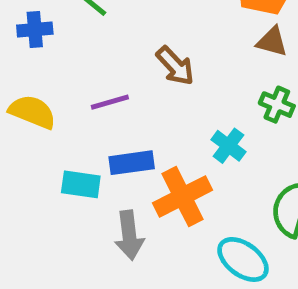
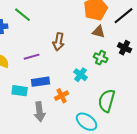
brown arrow: (175, 66) -> (59, 42), turned 54
orange cross: (182, 197) -> (62, 96), size x0.6

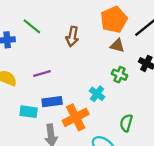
brown arrow: (59, 42) -> (72, 36), moved
orange cross: (62, 96) -> (76, 117), size x1.6
green semicircle: (107, 101) -> (126, 123), size x0.7

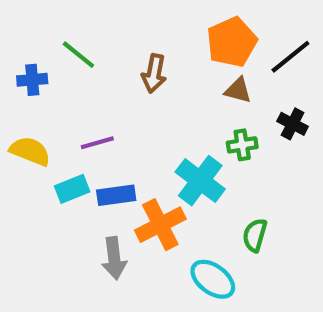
green cross: (119, 75) -> (242, 145), turned -32
cyan cross: (97, 94) -> (200, 181), size x1.6
cyan rectangle: (29, 112) -> (72, 189), moved, turned -30

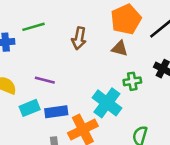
green line: (78, 55) -> (33, 27), turned -55
brown triangle: (238, 90) -> (120, 48), moved
purple line: (97, 143) -> (45, 80), turned 30

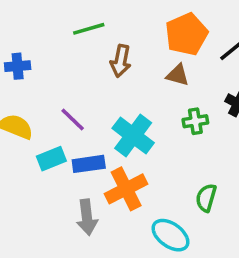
green line: (33, 27) -> (89, 29), moved
purple line: (45, 80) -> (73, 120), turned 30
cyan cross: (107, 103) -> (133, 136), moved

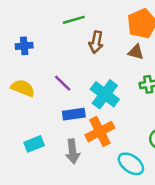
cyan rectangle: (51, 159) -> (34, 144), moved

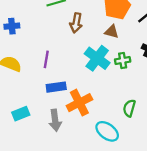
purple line: (63, 83) -> (46, 59), turned 56
cyan cross: (105, 94) -> (97, 58), moved

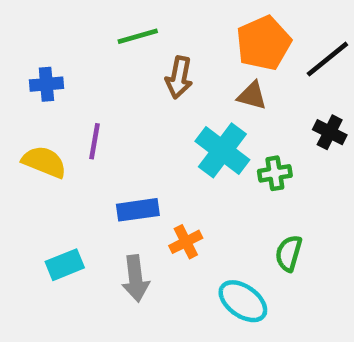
purple line: (46, 59) -> (94, 141), moved
green cross: (123, 60) -> (275, 173), moved
orange cross: (79, 103) -> (186, 242), size x0.6

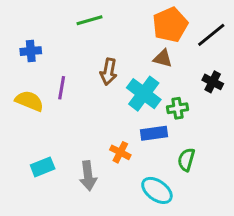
brown arrow: (179, 77) -> (109, 72), moved
blue rectangle: (138, 210) -> (154, 133), moved
orange cross: (186, 242) -> (120, 152), turned -36

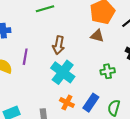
cyan cross: (144, 94) -> (63, 72), moved
blue rectangle: (154, 133) -> (91, 103), moved, turned -48

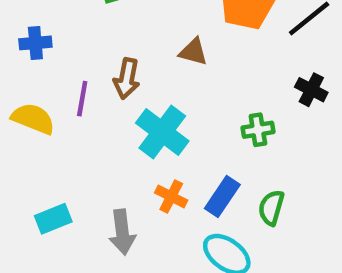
brown triangle: (97, 36) -> (193, 52), moved
brown arrow: (59, 45) -> (127, 79), moved

